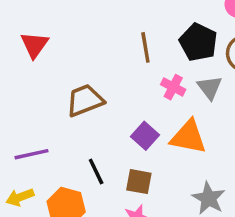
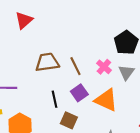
brown line: (145, 47) -> (75, 66), moved, turned -30
black line: (96, 172) -> (55, 99), moved

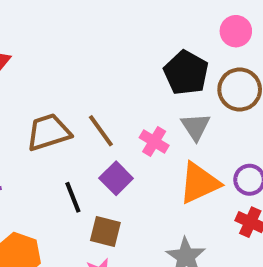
pink cross: (104, 67) -> (154, 141), moved
orange triangle: (106, 100) -> (199, 183), moved, turned -40

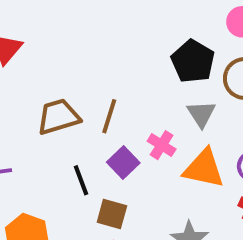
brown line: (101, 131) -> (109, 116), turned 52
pink cross: (154, 141) -> (162, 145), moved
orange triangle: (199, 183) -> (204, 169), turned 36

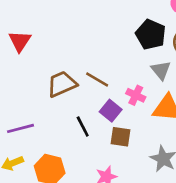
brown line: (109, 116) -> (97, 80), turned -70
brown square: (112, 214) -> (121, 137), moved

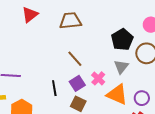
brown trapezoid: (62, 84) -> (70, 21), moved

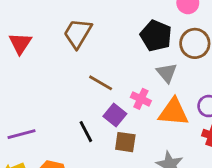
brown trapezoid: (70, 21) -> (78, 33), turned -35

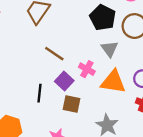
black line: (86, 132) -> (40, 93), turned 30

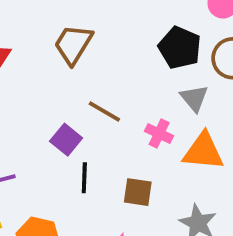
purple square: (64, 81) -> (66, 140), moved

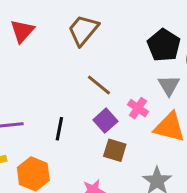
purple square: (66, 140) -> (105, 121), moved
black line: (84, 178) -> (59, 129), moved

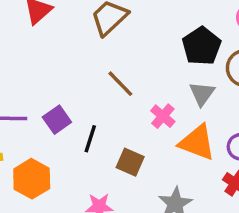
purple square: (105, 121) -> (57, 120), moved
black line: (59, 129) -> (90, 139), moved

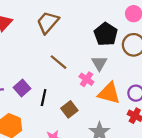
gray triangle: (202, 94) -> (99, 63), moved
brown square: (130, 162) -> (69, 109), turned 35

